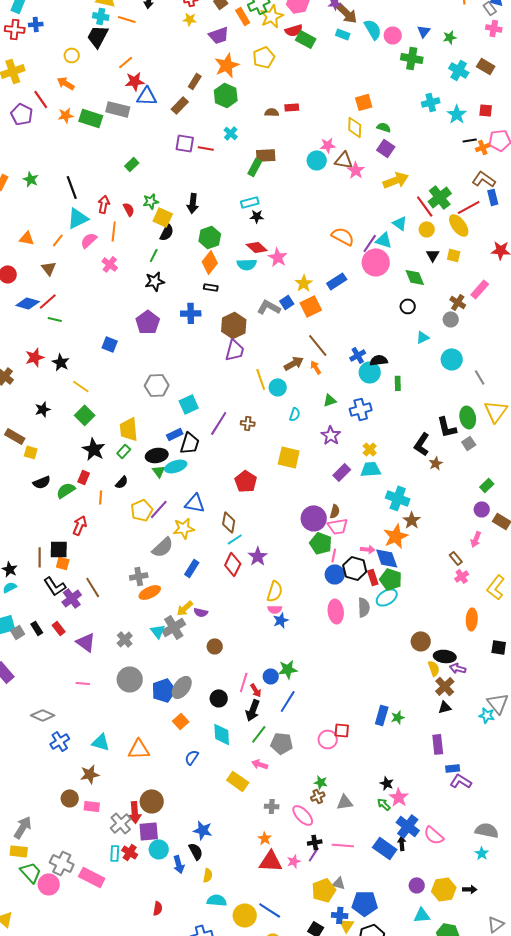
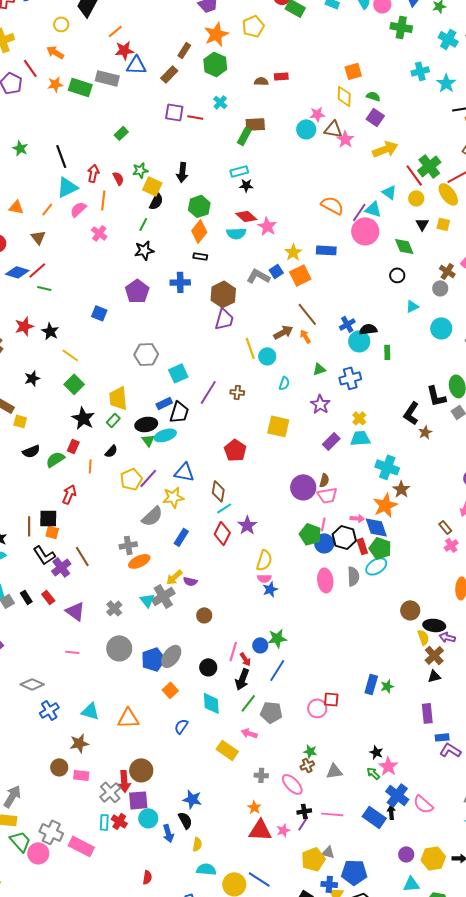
blue rectangle: (337, 281) -> (326, 250), turned 36
green pentagon: (321, 543) -> (310, 534), moved

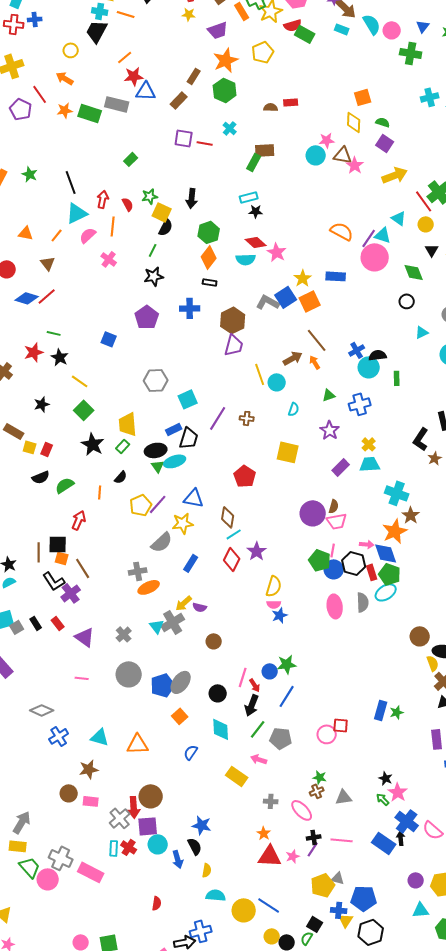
blue square: (276, 271) -> (286, 297), size x1.5
green line: (44, 288) -> (54, 333), moved
red rectangle: (73, 446) -> (47, 449), moved
brown line: (82, 556) -> (83, 568), moved

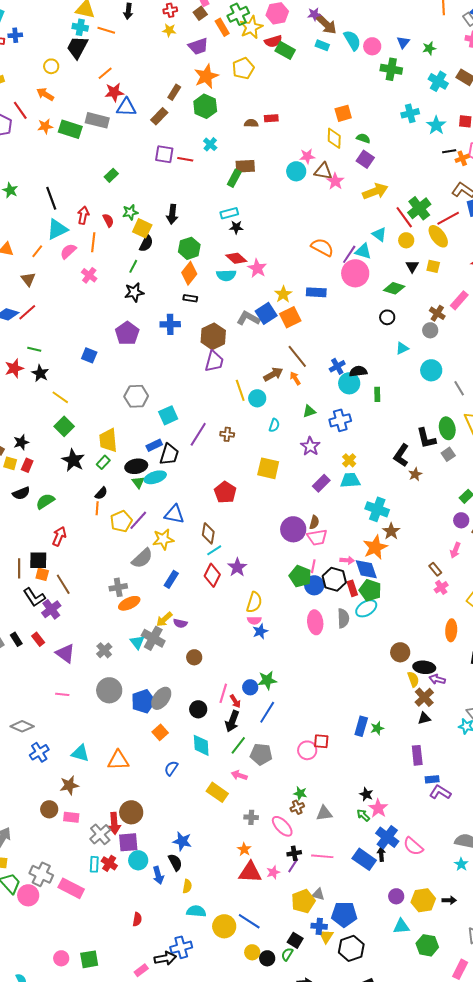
green diamond: (414, 272) -> (394, 288), turned -50
black star: (42, 404) -> (21, 442), moved
orange line: (100, 492) -> (97, 508), moved
gray cross: (173, 622) -> (153, 638), turned -30

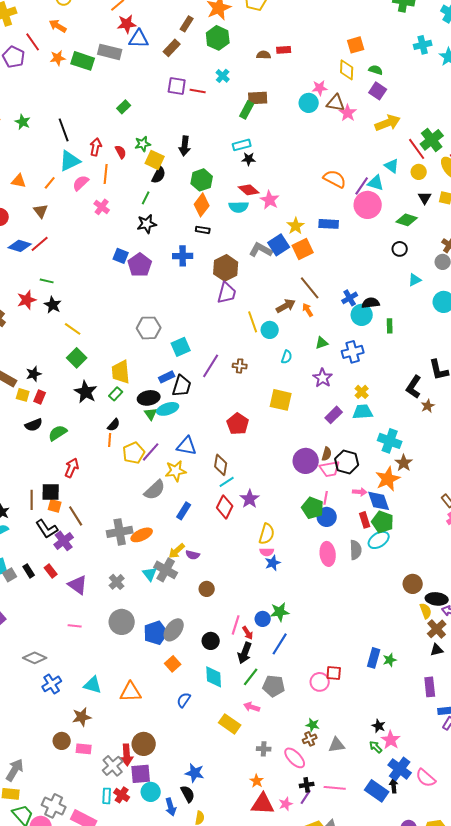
blue square: (89, 355) -> (121, 256), moved
black hexagon: (334, 579) -> (347, 462), moved
gray cross: (118, 587) -> (120, 532), moved, size x1.4

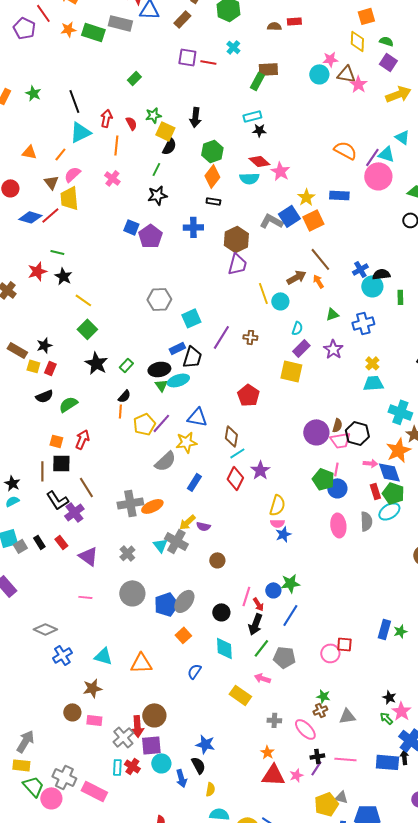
pink semicircle: (81, 183) -> (72, 174), moved
yellow trapezoid: (121, 372) -> (69, 198), moved
purple rectangle: (334, 415) -> (301, 348), moved
orange square: (55, 506) -> (56, 441), moved
blue rectangle: (377, 791) -> (387, 762), turned -30

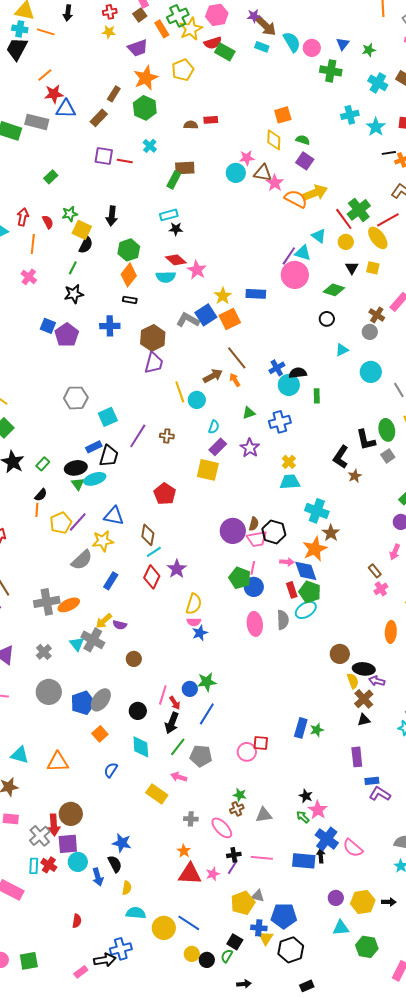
orange semicircle: (345, 150) -> (296, 199), moved

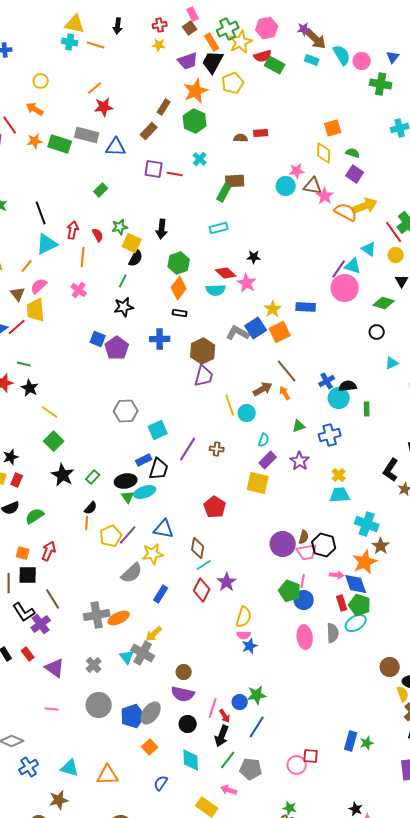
black trapezoid: (17, 49) -> (213, 62), moved
blue triangle: (66, 109) -> (116, 147), moved
black star: (176, 229) -> (254, 257), moved
purple semicircle: (120, 625) -> (183, 694), moved, size x1.6

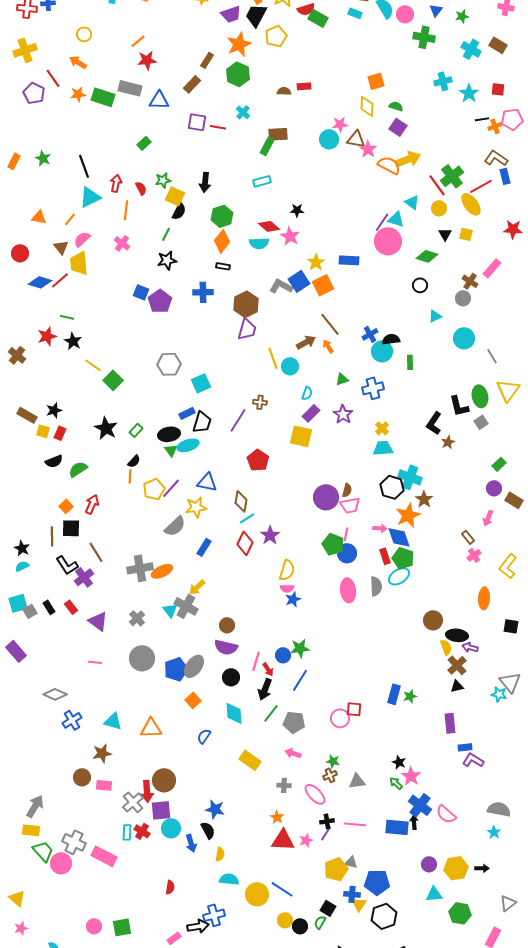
green square: (54, 441) -> (113, 380), moved
purple line: (188, 449) -> (238, 420), moved
black hexagon: (324, 545) -> (392, 487), moved
orange square: (23, 553) -> (66, 506), turned 32
pink arrow: (229, 790) -> (293, 753), moved

